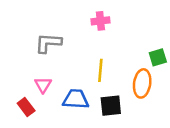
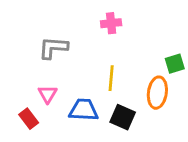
black square: (111, 106) -> (123, 117), turned 30

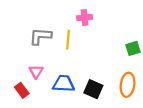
yellow line: (111, 78) -> (68, 40), moved
orange ellipse: (157, 93) -> (128, 85), moved

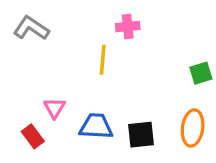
gray L-shape: (40, 36) -> (31, 28), moved, turned 30
black square: (93, 89) -> (141, 135), turned -30

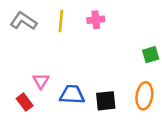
yellow line: (103, 60) -> (61, 21), moved

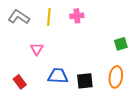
pink triangle: (41, 81) -> (37, 49), moved

